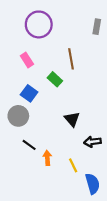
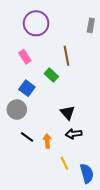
black arrow: (93, 142) -> (74, 134), moved
orange arrow: (47, 158) -> (47, 141), moved
yellow line: (73, 165) -> (64, 163), moved

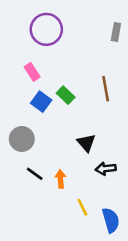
brown line: (66, 56) -> (106, 89), moved
blue square: (27, 88) -> (41, 102), moved
black arrow: (74, 134) -> (106, 169), moved

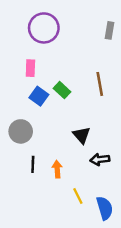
pink rectangle: (32, 72) -> (30, 68), turned 35
black line: (35, 174) -> (33, 164), turned 56

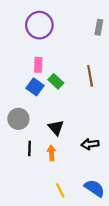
pink rectangle: (30, 68) -> (38, 65), moved
black triangle: (82, 135) -> (56, 128), moved
yellow line: (78, 196) -> (60, 190), moved
blue semicircle: (105, 208) -> (94, 188), turned -40

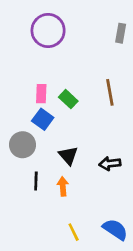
pink rectangle: (38, 65) -> (41, 94), moved
blue square: (35, 87) -> (43, 119), moved
black arrow: (90, 144) -> (110, 164), moved

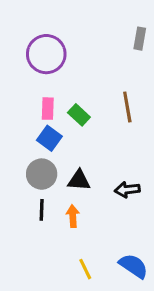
purple circle: (48, 30) -> (46, 54), moved
gray circle: (23, 145) -> (42, 174), moved
black triangle: (68, 156) -> (79, 180), turned -45

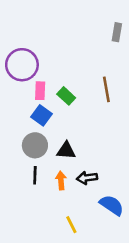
purple circle: (46, 54) -> (22, 65), moved
black arrow: (127, 190) -> (87, 178), moved
blue semicircle: (134, 266) -> (112, 205), moved

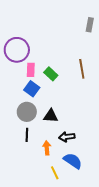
orange arrow: (61, 180) -> (47, 148), moved
blue semicircle: (112, 205) -> (73, 161), moved

